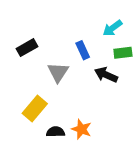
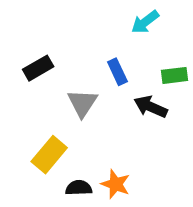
cyan arrow: (113, 28) -> (145, 22), moved

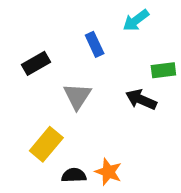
blue rectangle: (117, 72) -> (95, 44), moved

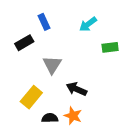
cyan arrow: (136, 20) -> (88, 24), moved
blue rectangle: (95, 44) -> (44, 22), moved
black arrow: (141, 100) -> (76, 89), moved

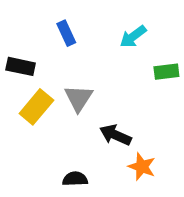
black rectangle: (24, 43) -> (21, 66), moved, turned 42
yellow rectangle: (31, 97) -> (36, 107), moved
orange star: (73, 116) -> (142, 167), moved

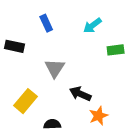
yellow rectangle: (36, 107) -> (25, 101), moved
orange star: (142, 167) -> (99, 116), turned 30

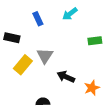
cyan arrow: (92, 26) -> (70, 14), moved
yellow rectangle: (25, 101) -> (23, 65), moved
orange star: (99, 116) -> (92, 88), moved

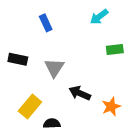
cyan arrow: (70, 14) -> (99, 17), moved
black rectangle: (12, 38) -> (18, 59), moved
yellow rectangle: (23, 65) -> (30, 107), moved

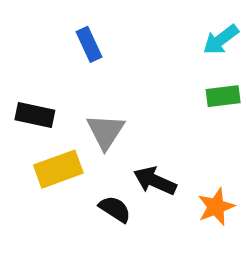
cyan arrow: (99, 17) -> (221, 40), moved
yellow rectangle: (30, 107) -> (58, 169), moved, turned 30
black semicircle: (52, 123) -> (115, 209), moved, turned 35

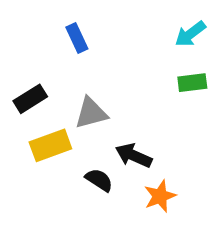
black rectangle: (35, 115) -> (30, 99), turned -44
gray triangle: (105, 131) -> (91, 113), turned 42
orange star: (216, 207) -> (160, 196), moved

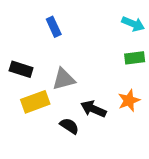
cyan arrow: (190, 34) -> (133, 24), turned -120
black rectangle: (30, 99) -> (21, 69), turned 50
orange star: (160, 196) -> (129, 100), moved

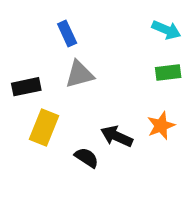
black rectangle: (21, 69) -> (26, 87), turned -30
gray triangle: (64, 79) -> (79, 74), moved
yellow rectangle: (35, 102) -> (44, 127), turned -48

